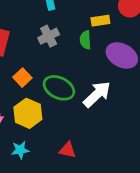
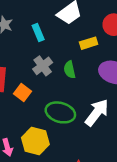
green semicircle: (85, 40) -> (70, 70), moved
orange square: (22, 78) -> (22, 92), moved

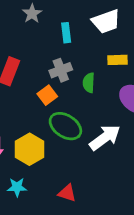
orange square: (22, 92) -> (47, 95), moved

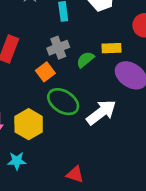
yellow rectangle: (117, 60) -> (111, 48), moved
green semicircle: (89, 83) -> (85, 60), turned 48
red triangle: (67, 193) -> (75, 174), moved

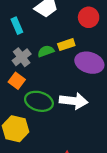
green semicircle: (85, 60) -> (46, 51), moved, turned 35
white arrow: (101, 112) -> (74, 101), turned 60

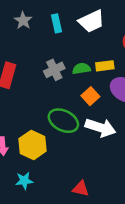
cyan rectangle: (17, 26) -> (57, 23), moved
orange square: (17, 81) -> (90, 96), moved

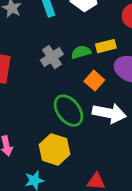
green ellipse: (63, 121) -> (68, 111), turned 32
yellow hexagon: (32, 145) -> (54, 149), moved

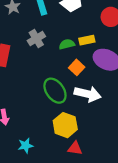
gray cross: (52, 57) -> (36, 39), moved
yellow hexagon: (54, 149) -> (65, 125), moved

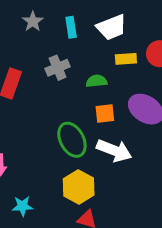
yellow rectangle: (87, 40) -> (126, 59), moved
orange square: (77, 67) -> (105, 113), turned 32

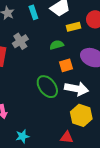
gray cross: (58, 68) -> (20, 41), moved
yellow hexagon: (79, 187) -> (81, 115), moved

